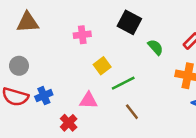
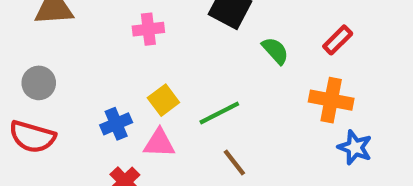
yellow square: (102, 66) -> (163, 100), moved
blue cross: (44, 96) -> (116, 124), moved

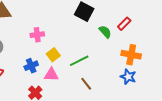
pink cross: (148, 29) -> (37, 35), moved
red rectangle: (338, 40) -> (124, 24), moved
blue star: (355, 147) -> (128, 77), moved

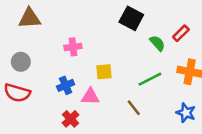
yellow square: (53, 55) -> (104, 72), moved, turned 32
green line: (79, 61) -> (150, 79), moved
blue star: (128, 77) -> (186, 113), moved

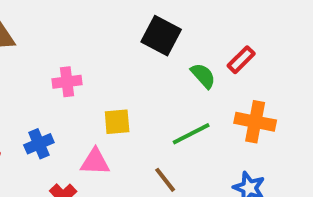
blue cross: (66, 85) -> (39, 144), moved

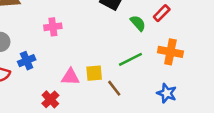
yellow square: (117, 122) -> (94, 73), moved
blue cross: (39, 144) -> (27, 61), moved

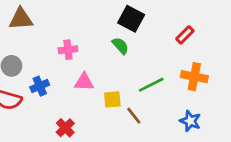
green semicircle: (138, 23) -> (120, 46), moved
pink triangle: (70, 77) -> (84, 82), moved

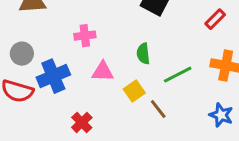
green semicircle: (120, 46) -> (143, 54), moved, turned -144
blue cross: (40, 86) -> (53, 76), size x1.5
yellow square: (112, 99) -> (134, 91), turned -30

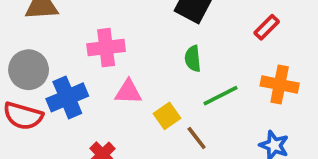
pink cross: (85, 36) -> (106, 48), size x1.4
gray circle: (22, 54) -> (29, 70), size x1.4
green semicircle: (143, 54) -> (193, 59), moved

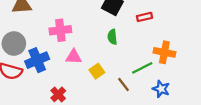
red rectangle: (267, 27) -> (144, 17), moved, turned 32
green line: (221, 96) -> (142, 68), moved
brown line: (197, 138) -> (123, 84), moved

